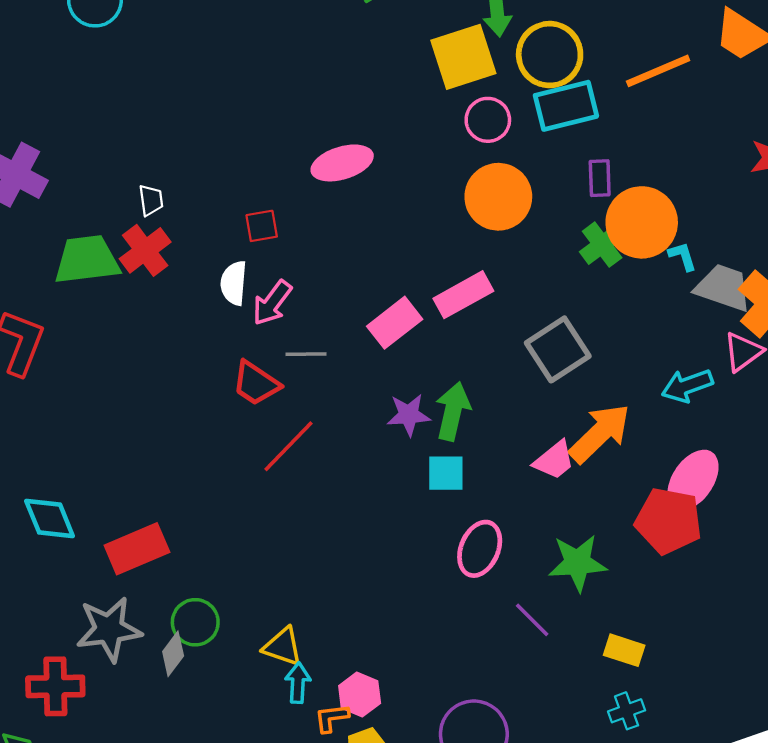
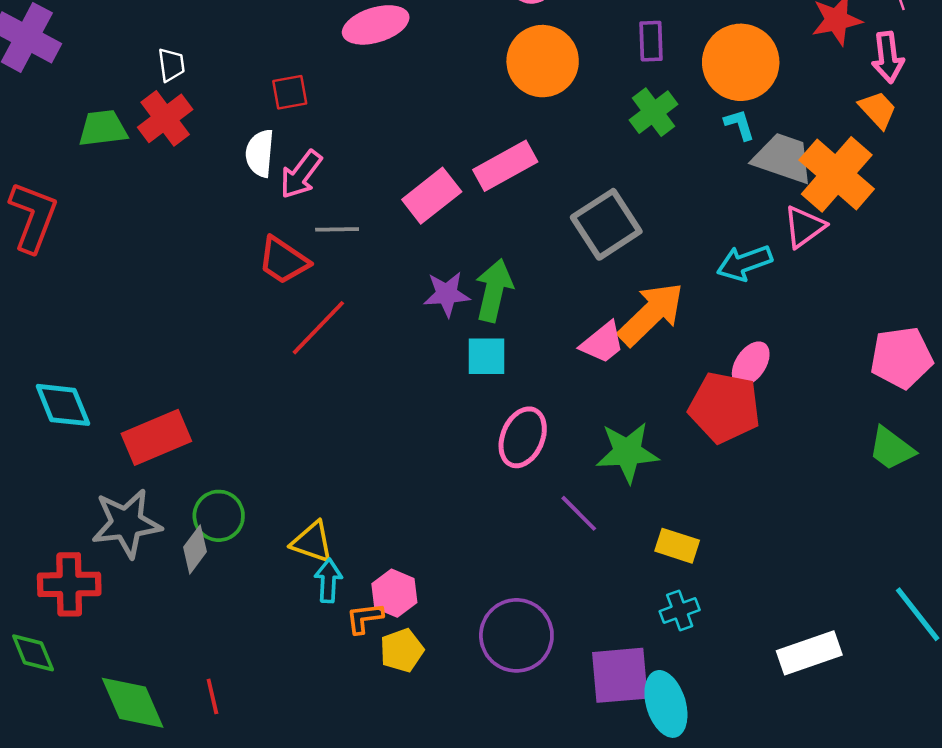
orange circle: (642, 222) -> (741, 62), moved
green trapezoid: (87, 260) -> (103, 128), size x0.7
pink ellipse: (693, 480) -> (751, 364), size x0.7

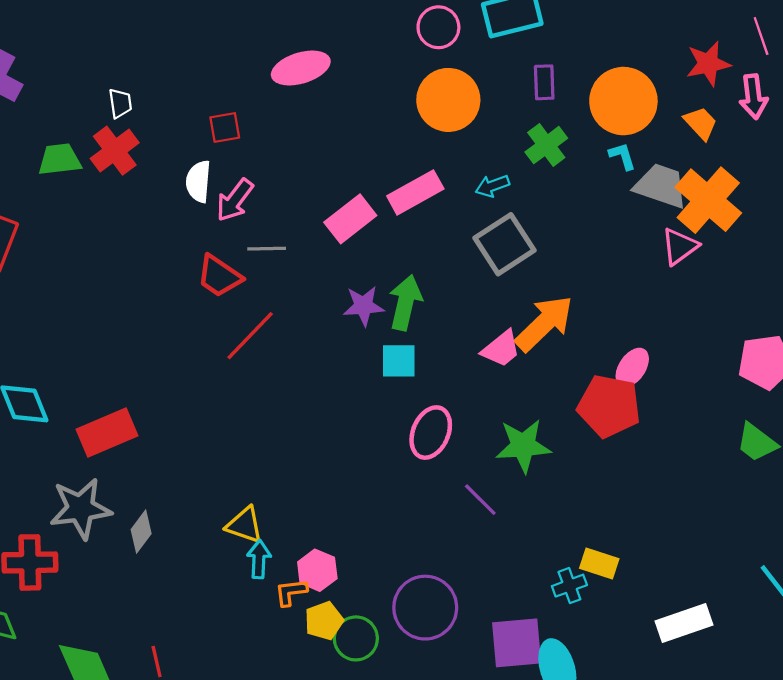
orange trapezoid: (878, 110) -> (701, 123), moved
cyan arrow: (744, 263) -> (492, 186), moved, size x0.7
green circle: (219, 516) -> (356, 638), moved
yellow rectangle: (677, 546) -> (599, 564), moved

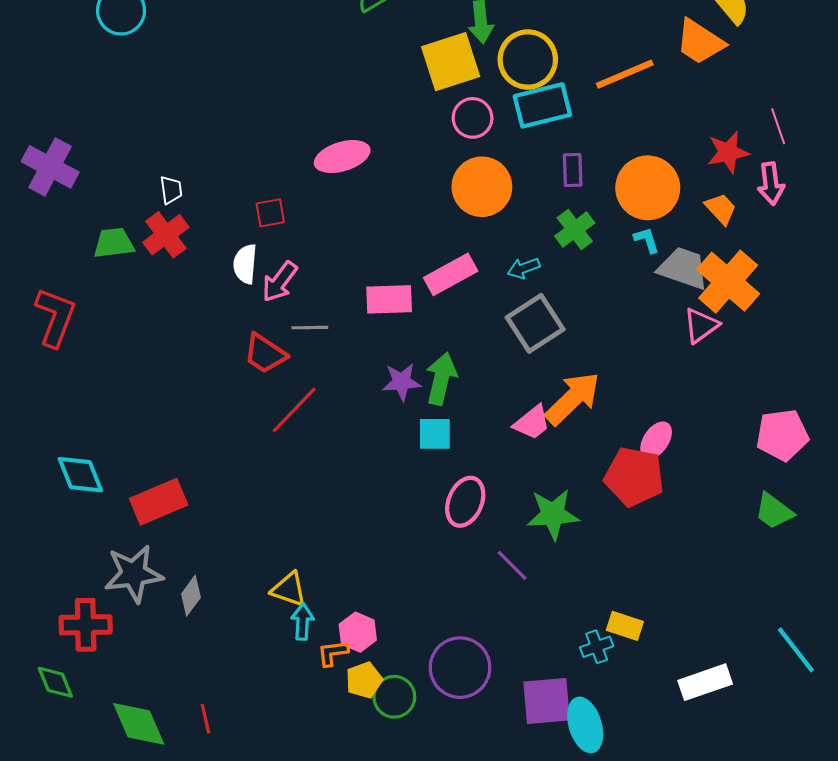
pink rectangle: (350, 219) -> (389, 299), turned 36

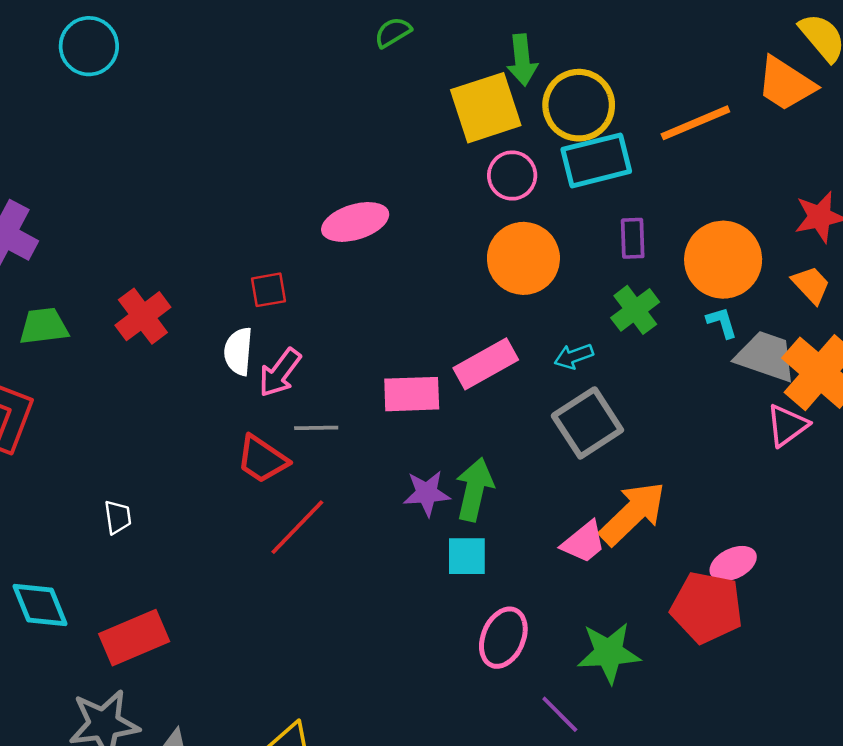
white trapezoid: (171, 190) -> (118, 517), moved
green trapezoid: (114, 243) -> (44, 326), moved
pink ellipse: (656, 440) -> (733, 564), turned 30

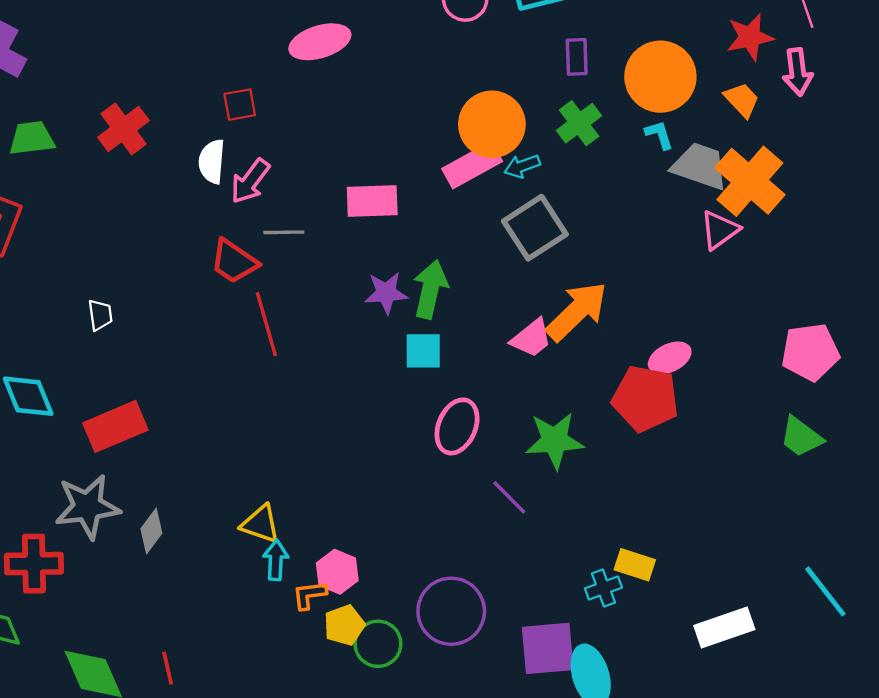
orange circle: (523, 258) -> (492, 124), moved
pink rectangle: (486, 364) -> (472, 165), moved
red line: (297, 527) -> (266, 324), turned -60

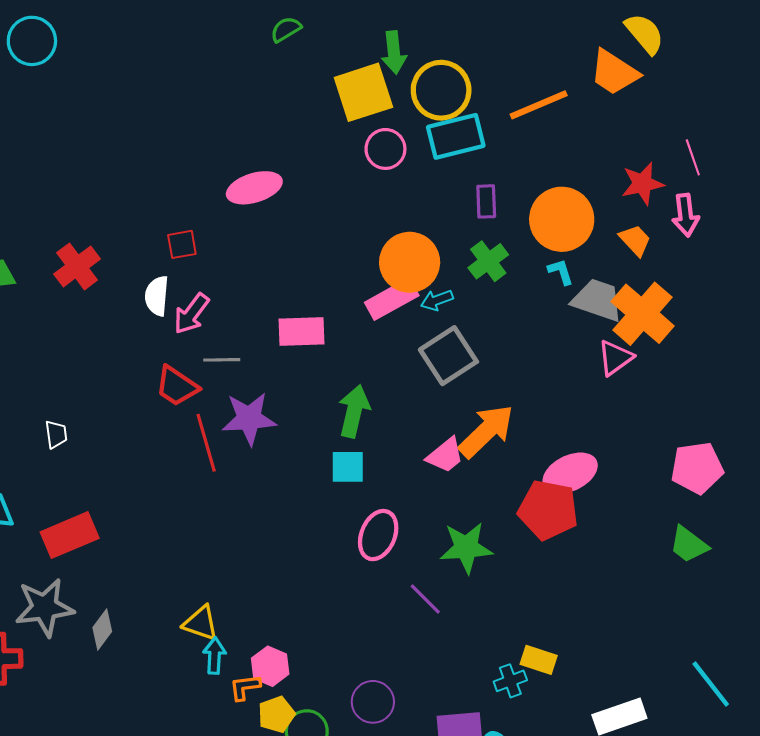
purple star: (386, 293) -> (249, 419), moved, size x1.4
pink ellipse: (670, 358) -> (570, 473), size x1.4
purple circle: (451, 611) -> (373, 702), size x0.7

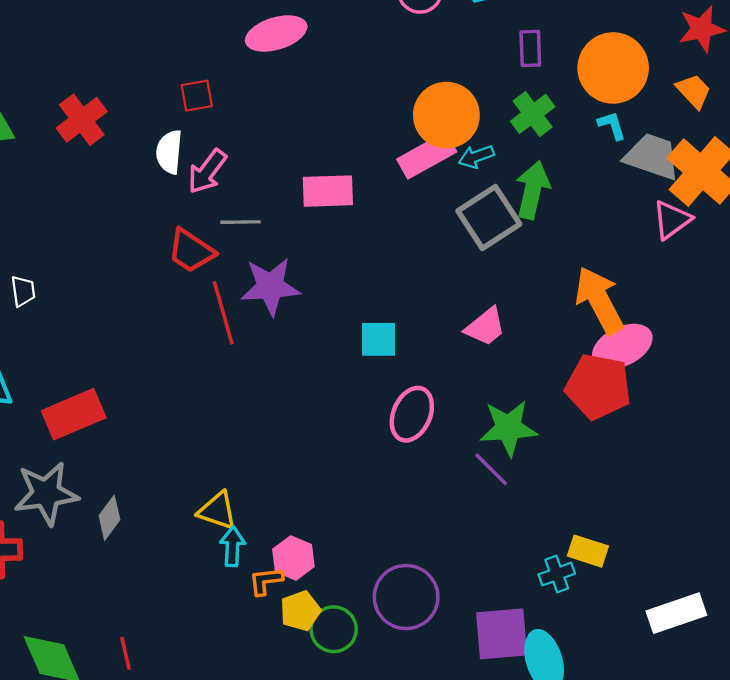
green arrow: (354, 411) -> (533, 190), moved
orange arrow: (486, 431) -> (599, 300), moved, turned -74
white trapezoid: (56, 434) -> (23, 291), moved
purple line: (425, 599) -> (491, 469), moved
purple circle: (373, 702) -> (406, 597), size x1.4

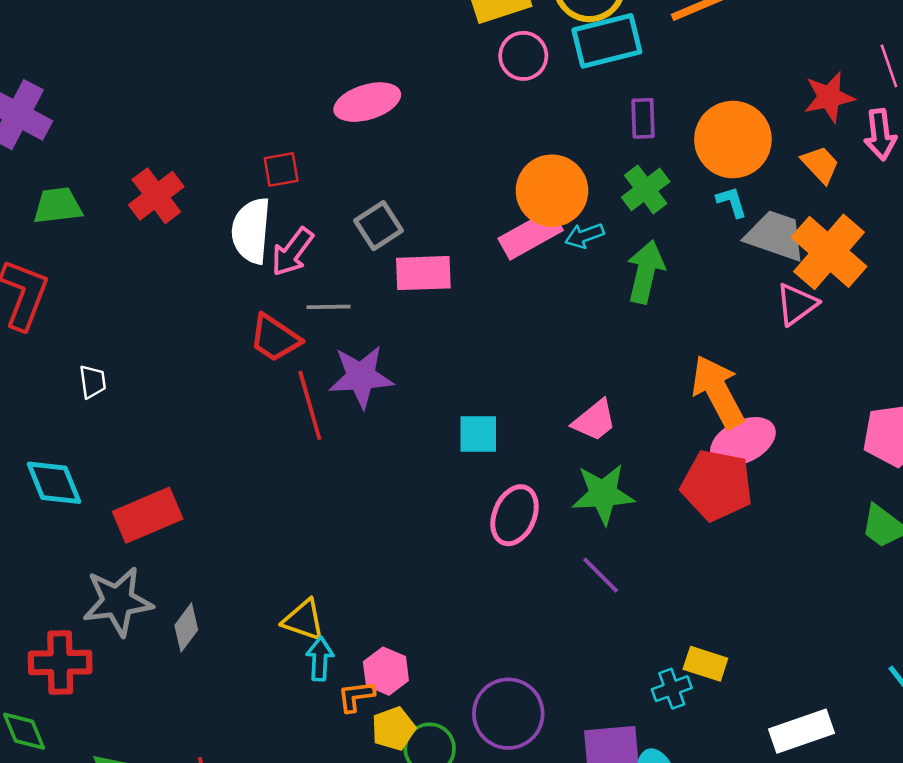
white semicircle: (169, 152) -> (251, 231), size x1.4
gray square: (489, 217) -> (378, 226), moved, size x0.7
green star: (508, 428) -> (603, 494), moved

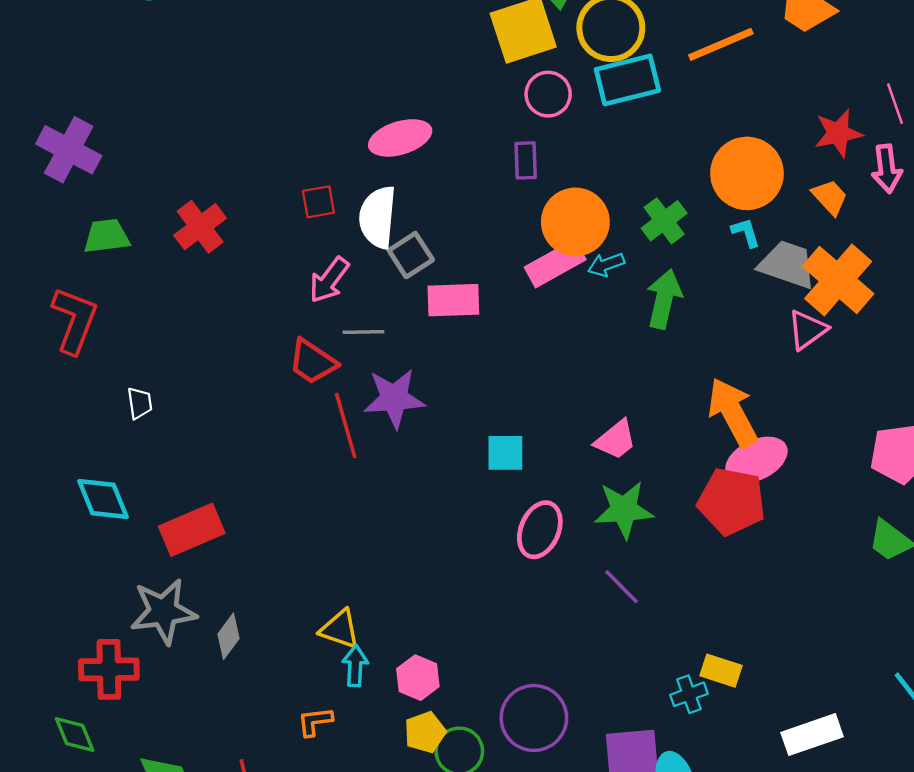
purple rectangle: (643, 118) -> (526, 160), moved
white semicircle: (251, 231) -> (378, 217), moved
orange L-shape: (356, 696) -> (315, 722), moved

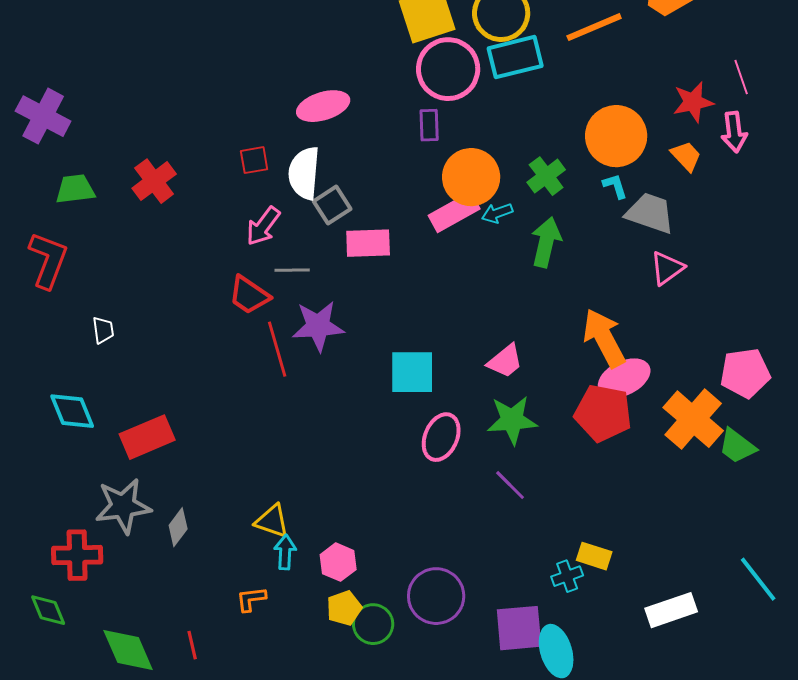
pink circle: (548, 94) -> (448, 69), size x1.6
orange cross: (838, 280) -> (693, 419), moved
cyan square: (505, 453) -> (412, 372), size x1.4

